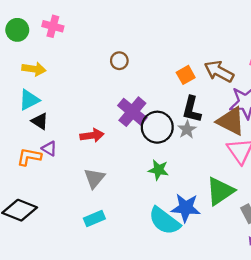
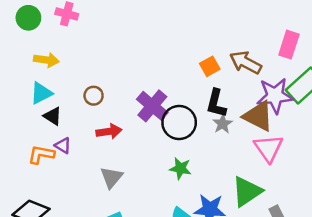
brown circle: (119, 61) -> (94, 96), moved
gray star: (187, 130) -> (223, 124), moved

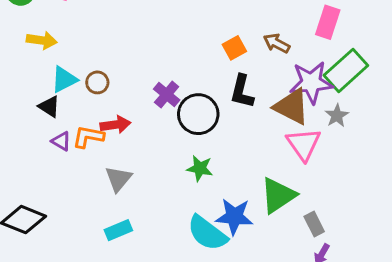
brown arrow: (246, 62) -> (277, 43), size x0.7
cyan triangle: (41, 93) -> (64, 79), moved
purple cross: (152, 106) -> (167, 95), size x0.7
gray star: (223, 124) -> (337, 116), moved
orange L-shape: (41, 154) -> (88, 137), moved

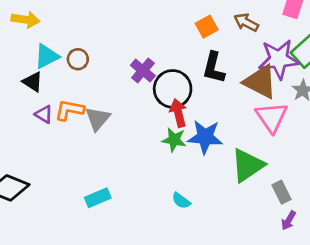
red arrow: (115, 125) -> (178, 113), moved, turned -96
gray triangle: (118, 179) -> (98, 119), moved
blue star: (234, 217) -> (205, 137), moved
cyan semicircle: (207, 233) -> (181, 201), size x0.5

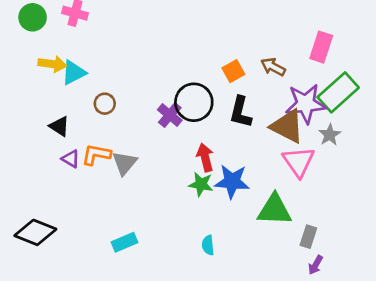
cyan triangle: (47, 56) -> (74, 73), moved
black circle: (173, 89) -> (194, 102), moved
green triangle: (248, 165) -> (274, 210), turned 36
gray rectangle: (282, 192) -> (308, 237), turned 45
cyan semicircle: (181, 201) -> (208, 245), turned 48

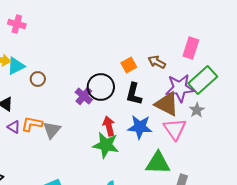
brown circle: (105, 104) -> (38, 79), moved
blue star: (232, 181) -> (140, 127), moved
green star: (201, 184) -> (106, 145), size x1.5

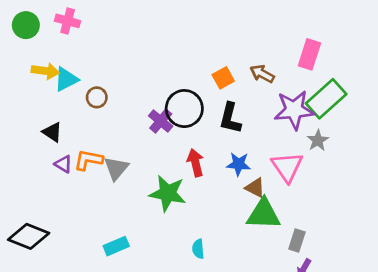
brown triangle: (167, 104) -> (255, 188), moved, size x0.6
blue star: (140, 127) -> (239, 164), size x0.7
green star: (106, 145) -> (168, 193), moved

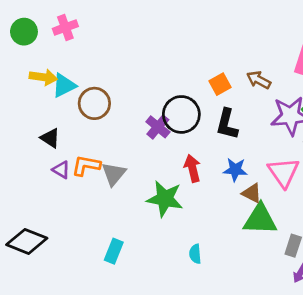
pink cross: (68, 21) -> (65, 27), turned -35
brown circle: (97, 97) -> (94, 103), size x1.5
cyan rectangle: (116, 246) -> (114, 251), turned -45

